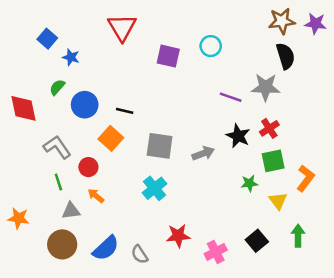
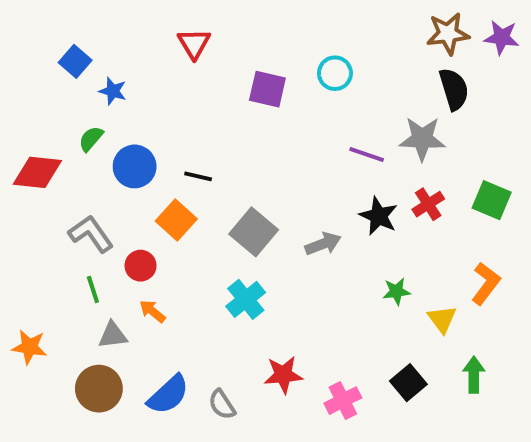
red triangle: (122, 27) -> (194, 43), size x0.7
red diamond: (24, 108) -> (37, 172), turned -72
gray square: (160, 146) -> (254, 232), turned 32
green square: (273, 161) -> (492, 200), moved, turned 35

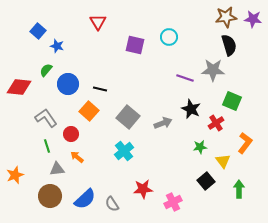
green square: (492, 200) -> (232, 101), moved
red cross: (428, 204) -> (216, 123), moved
orange star: (29, 347) -> (15, 175), turned -30
black square: (408, 383) -> (206, 181), moved

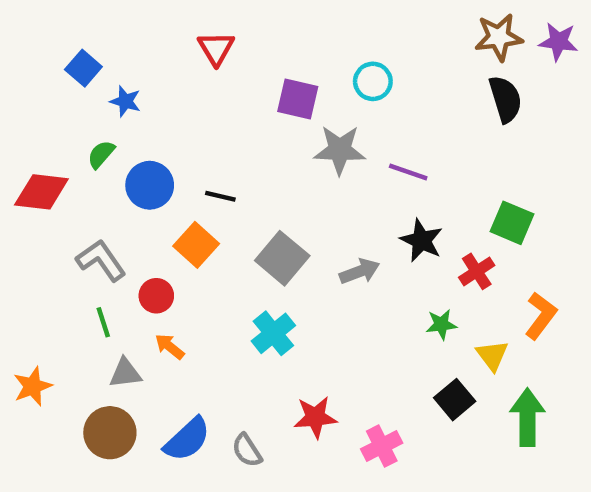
gray star: (213, 70) -> (340, 150), moved
green arrow: (239, 189) -> (527, 417), size x1.4

